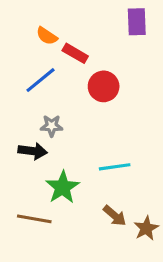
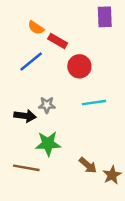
gray star: (52, 126) -> (47, 105), moved
cyan line: (115, 167) -> (94, 103), moved
green star: (63, 187) -> (48, 144), turned 30

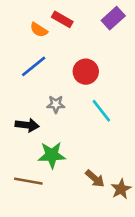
purple rectangle: (105, 17) -> (113, 18), turned 50
red rectangle: (58, 41) -> (62, 19), moved
cyan line: (94, 103) -> (101, 111), turned 60
gray star: (47, 105) -> (56, 104), moved

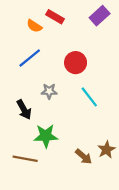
black arrow: (27, 125) -> (24, 110), turned 54
brown star: (121, 189) -> (106, 150), moved

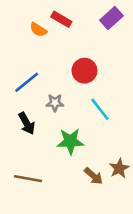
blue line: (30, 58) -> (27, 82), moved
green star: (46, 136) -> (70, 141), moved

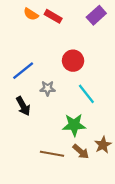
orange semicircle: (38, 30) -> (31, 14), moved
green star: (70, 141) -> (74, 125), moved
brown line: (28, 179) -> (52, 154), moved

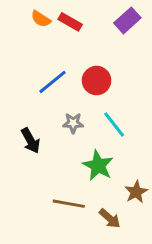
blue line: (23, 71) -> (53, 82), moved
gray star: (48, 88) -> (73, 123), moved
green star: (74, 125) -> (98, 166), turned 30
brown arrow: (81, 152) -> (110, 218), moved

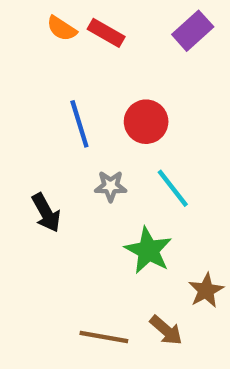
blue line: (53, 82) -> (79, 124), turned -68
brown line: (69, 204) -> (104, 337), moved

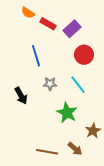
purple rectangle: (193, 31) -> (72, 29), moved
red rectangle: (106, 33) -> (48, 24), moved
red circle: (146, 122) -> (84, 55), moved

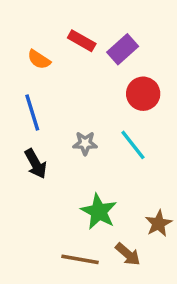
orange semicircle: (28, 13) -> (39, 60), moved
blue line: (36, 56) -> (32, 112), moved
green star: (67, 113) -> (99, 212), moved

